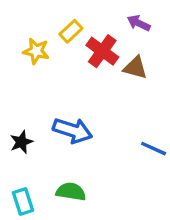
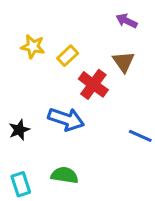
yellow rectangle: (71, 31) -> (68, 56), moved
red cross: (102, 51) -> (93, 84), moved
brown triangle: (135, 68) -> (124, 62), turned 40

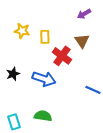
purple arrow: (127, 21) -> (84, 14), turned -56
yellow rectangle: (68, 56) -> (45, 37), turned -48
black star: (19, 130) -> (13, 74), moved

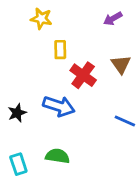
yellow star: (22, 31) -> (41, 19), moved
brown triangle: (82, 41) -> (121, 64), moved
black star: (13, 74) -> (17, 113), moved

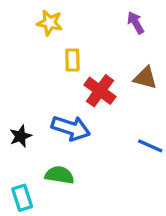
purple arrow: (113, 19) -> (136, 23), turned 90
brown triangle: (121, 64) -> (145, 78), turned -40
green semicircle: (57, 156) -> (59, 175), moved

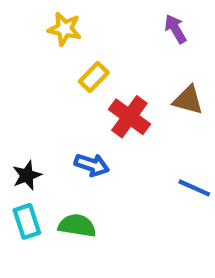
yellow rectangle: (72, 60) -> (94, 77), turned 45
blue arrow: (71, 128) -> (92, 165), size x0.7
cyan rectangle: (22, 198) -> (27, 221), moved

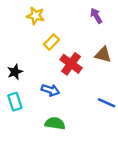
black star: (27, 175) -> (15, 72), moved
cyan rectangle: (27, 221) -> (15, 102), moved
green semicircle: (77, 226) -> (55, 123), moved

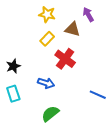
yellow star: (35, 16) -> (47, 14), moved
brown triangle: (103, 55) -> (72, 29), moved
green semicircle: (55, 123) -> (50, 114), turned -48

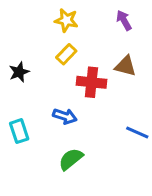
brown triangle: (72, 29) -> (125, 66), moved
red cross: (65, 59) -> (91, 82), turned -30
black star: (13, 66) -> (19, 72), moved

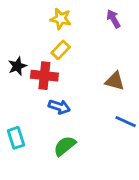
brown triangle: (125, 66) -> (115, 81), moved
red cross: (91, 82) -> (44, 76), moved
cyan rectangle: (19, 131) -> (16, 138), moved

